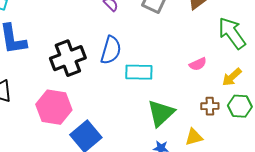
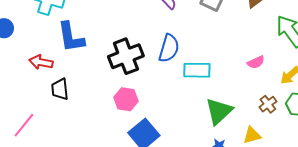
brown cross: (210, 106) -> (268, 104), turned -36
pink hexagon: (54, 107) -> (126, 99), moved, size x0.7

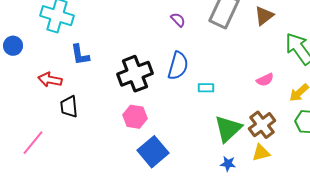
blue L-shape: (71, 37) -> (80, 55), size x0.7
cyan rectangle: (197, 70) -> (206, 88), size x0.6
brown cross: (268, 104) -> (262, 125), moved, size x1.5

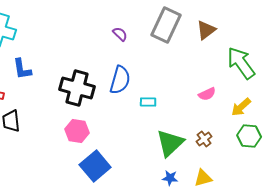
black cross: (135, 74) -> (77, 88), turned 36
brown cross: (262, 125) -> (204, 139), size x0.6
yellow triangle: (261, 153) -> (203, 178), moved

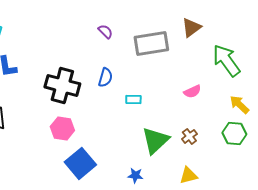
gray rectangle: (166, 25) -> (151, 43), moved, turned 56
blue semicircle: (120, 80) -> (105, 77), size x0.7
yellow arrow: (241, 107) -> (239, 104), moved, turned 85
blue star: (170, 178) -> (135, 175), moved

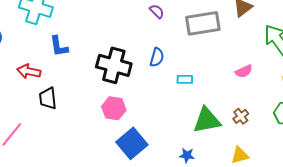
green triangle: (155, 140) -> (207, 120), turned 32

